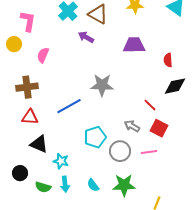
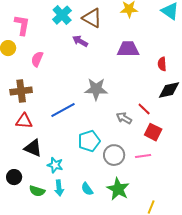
gray arrow: (132, 126) -> (124, 118), moved
green star: (124, 185) -> (118, 189), turned 30

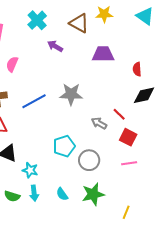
brown triangle: (92, 18) -> (79, 23), moved
blue line: (63, 110) -> (34, 101), moved
pink line: (143, 156) -> (129, 163), moved
green star: (118, 189) -> (93, 194), turned 30

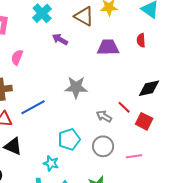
red semicircle: (137, 69) -> (141, 40), moved
blue line: (34, 101) -> (33, 107), moved
red square: (128, 137) -> (144, 121), moved
gray circle: (89, 160) -> (103, 146), moved
cyan star: (30, 170) -> (51, 163), moved

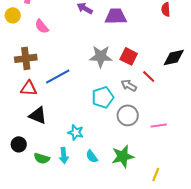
purple trapezoid: (108, 47) -> (116, 16), moved
pink semicircle: (17, 57) -> (42, 26), turned -63
red square: (144, 121) -> (129, 56), moved
cyan pentagon: (69, 139) -> (103, 97), moved

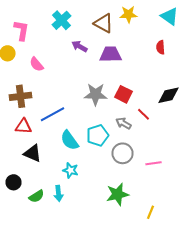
cyan semicircle: (92, 156) -> (70, 140), moved, size x1.5
green semicircle: (42, 158) -> (36, 196), turned -49

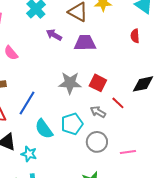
blue line: (52, 114) -> (27, 103), turned -30
cyan star: (70, 170) -> (29, 154), moved

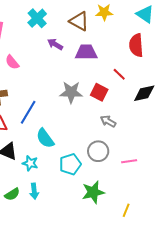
red semicircle: (135, 36) -> (136, 45), size x1.6
red line: (118, 103) -> (119, 74), moved
gray arrow: (98, 112) -> (108, 121), moved
cyan pentagon: (72, 124) -> (70, 164), moved

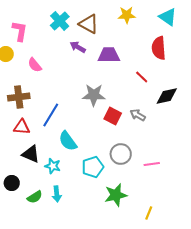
brown triangle: (79, 21) -> (89, 24), moved
red square: (99, 92) -> (113, 116), moved
gray arrow: (108, 121) -> (138, 115), moved

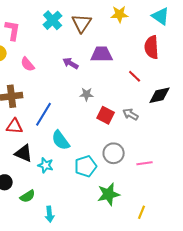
brown triangle: (89, 24) -> (82, 23), turned 35
purple arrow: (78, 47) -> (71, 63), moved
gray star: (94, 95) -> (87, 94), size x0.6
cyan arrow: (57, 194) -> (50, 214), moved

